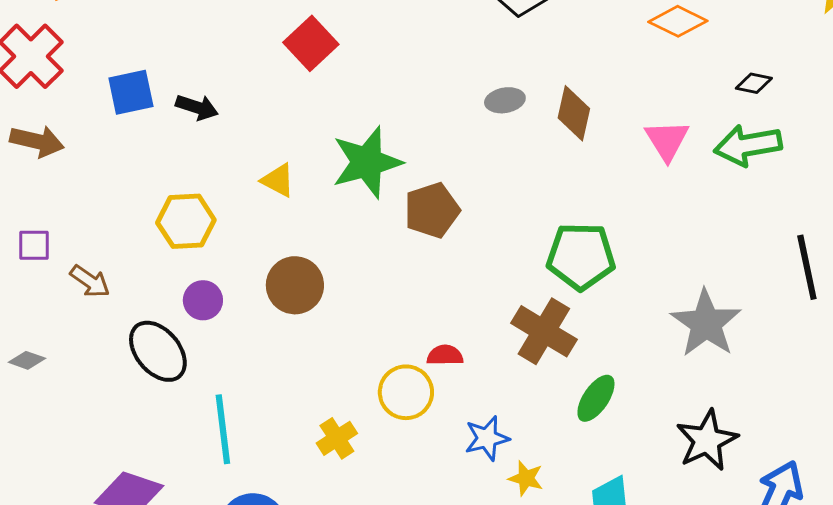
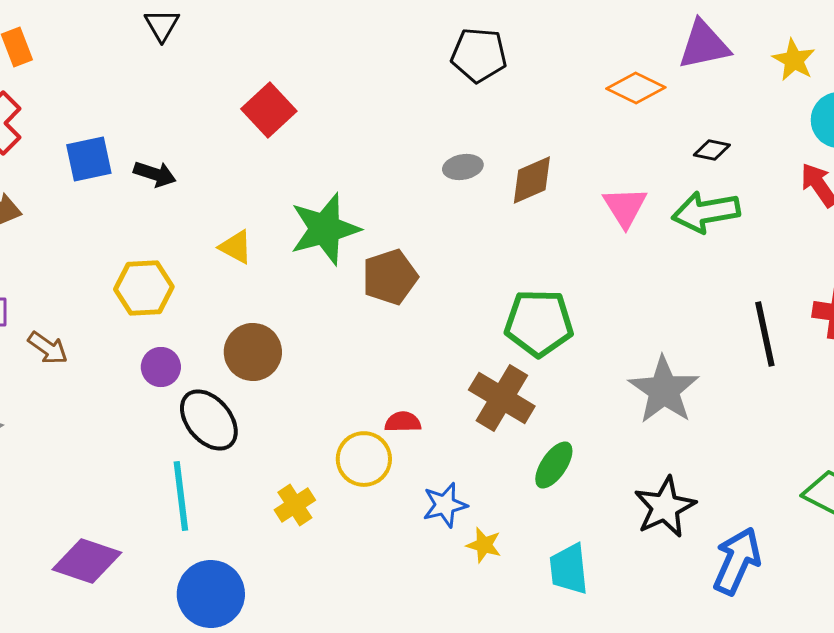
brown diamond: (574, 113) -> (532, 180), turned 54
black ellipse: (158, 351) -> (209, 420), moved

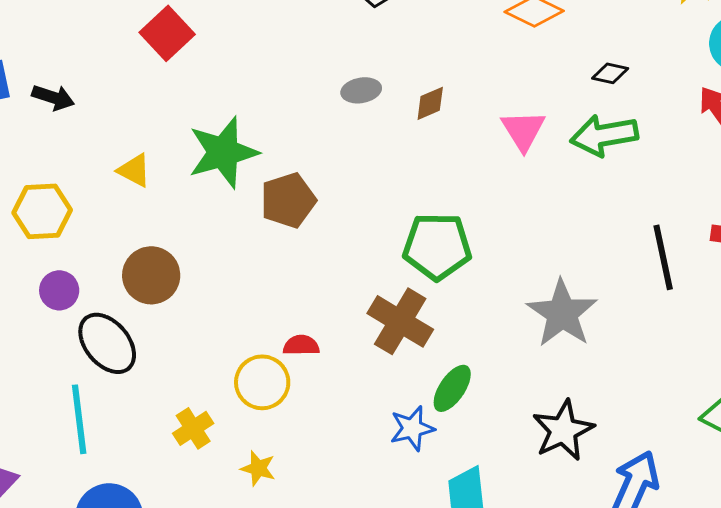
brown diamond: (532, 180) -> (430, 103), size x0.7
blue star: (445, 505) -> (412, 428), moved
yellow star: (484, 545) -> (258, 468), moved

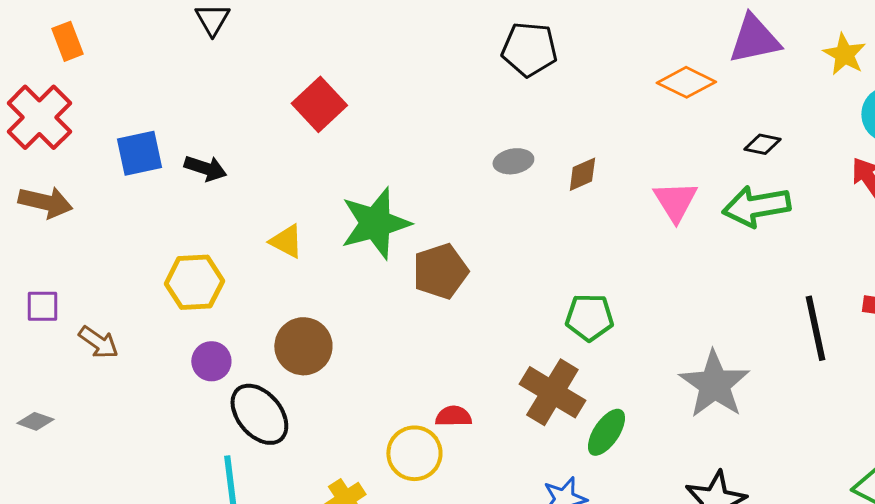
green pentagon: (437, 246) -> (589, 317), size x0.7
green ellipse: (452, 388) -> (606, 432), moved

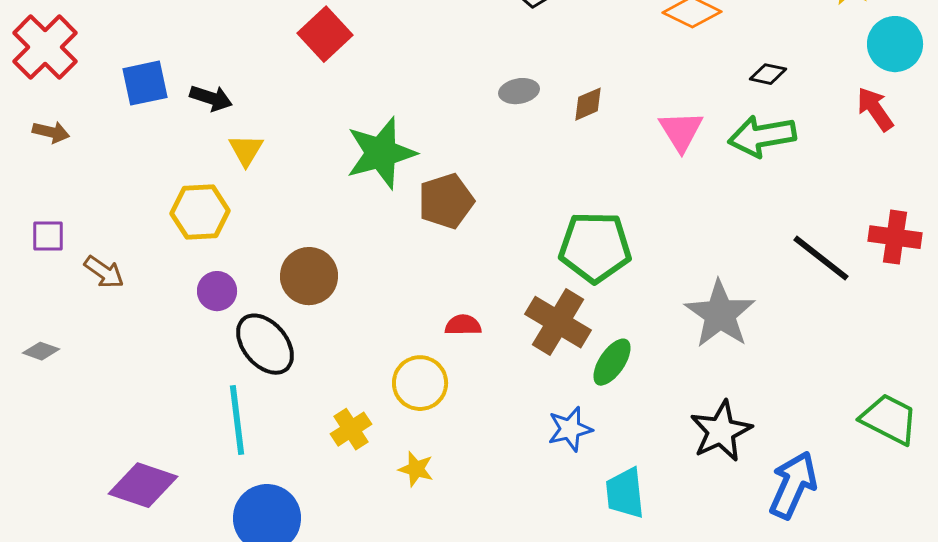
brown arrow: (45, 202) -> (51, 132), size x0.7
yellow triangle: (286, 241) -> (246, 150), moved, turned 33
green pentagon: (589, 317) -> (595, 247), size x1.5
black line: (815, 328) -> (821, 258), turned -40
red semicircle: (453, 416) -> (463, 325), moved

